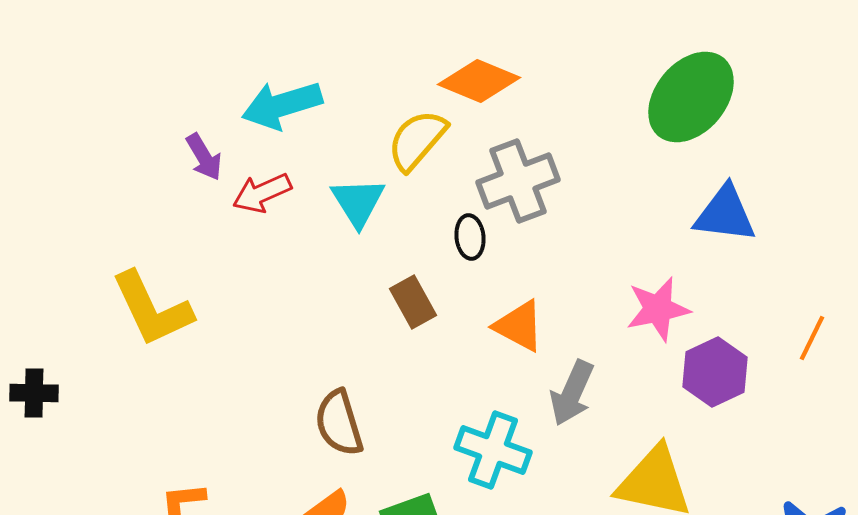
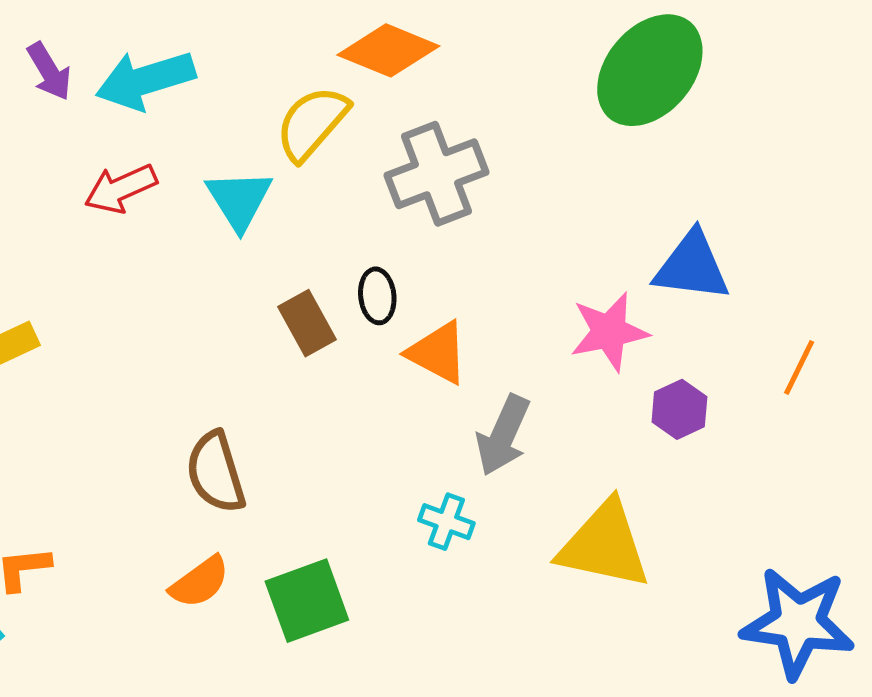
purple arrow: (204, 157) -> (49, 71), moved
blue triangle: (725, 214) -> (692, 266), moved
black ellipse: (470, 237) -> (377, 296), moved
purple hexagon: (715, 372) -> (679, 409), size x0.7
cyan cross: (493, 450) -> (446, 522), moved, size x0.6

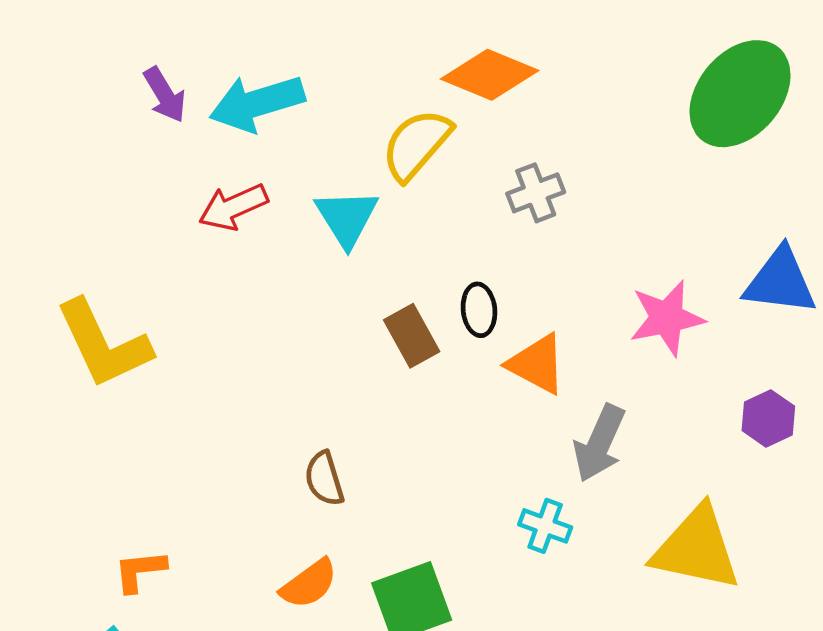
gray cross: (436, 174) -> (536, 193), size x0.6
pink star: (609, 332) -> (667, 318), moved
brown semicircle: (216, 472) -> (324, 479), size x0.7

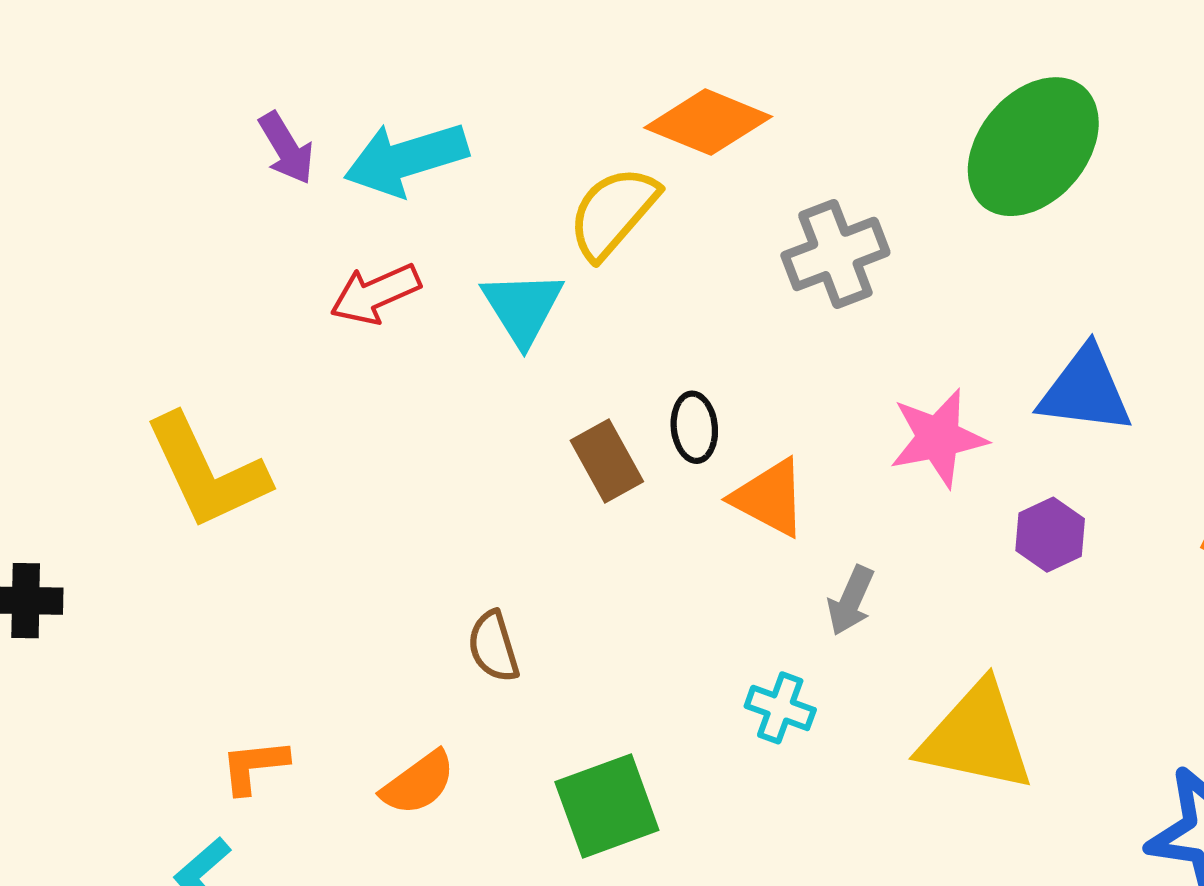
gray cross: (536, 193) -> (835, 254), moved, size x1.4
purple hexagon: (768, 418) -> (1050, 535), moved
gray arrow: (599, 443) -> (851, 601), size x0.7
orange semicircle: (309, 584) -> (418, 783), moved

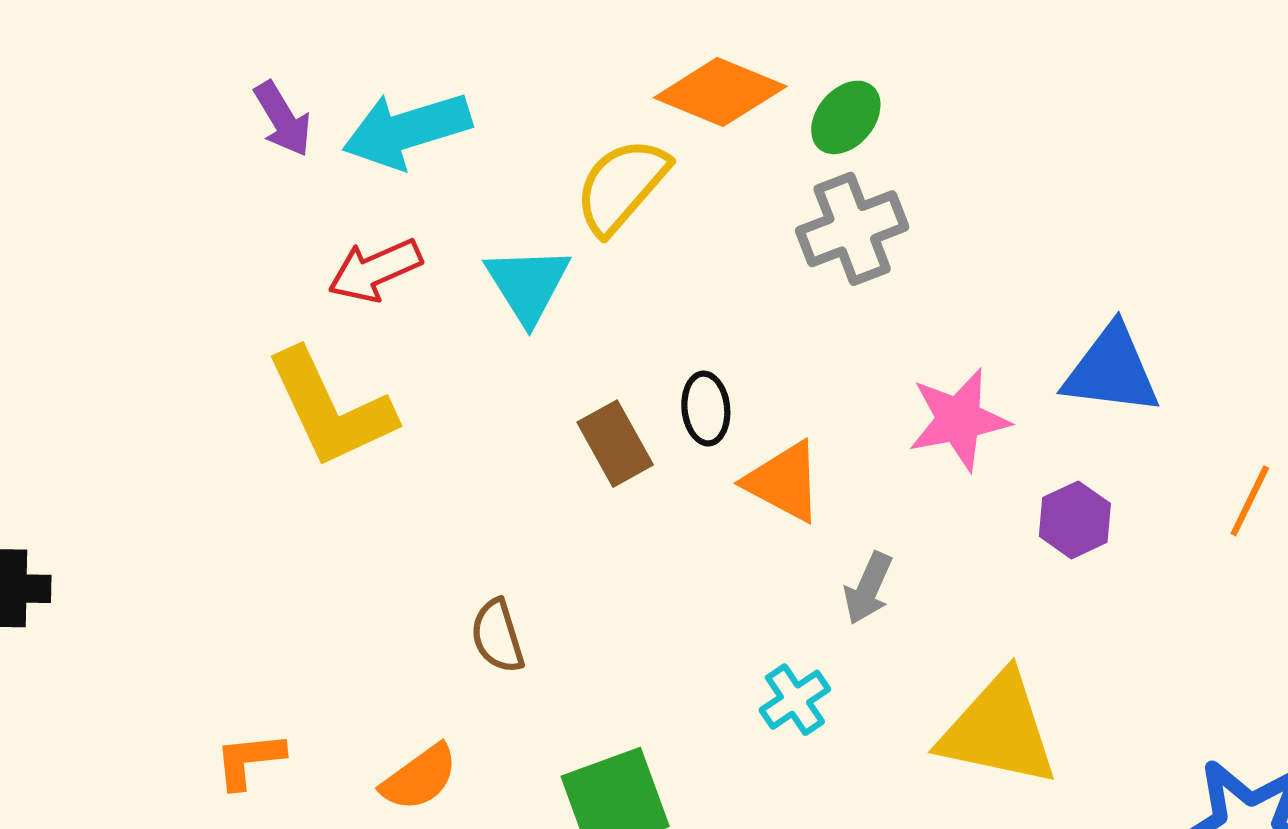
green ellipse: (1033, 147) -> (846, 117), moved, size x0.5
yellow L-shape: (207, 472) -> (330, 409), moved
cyan cross: (780, 708) -> (795, 700), turned 36

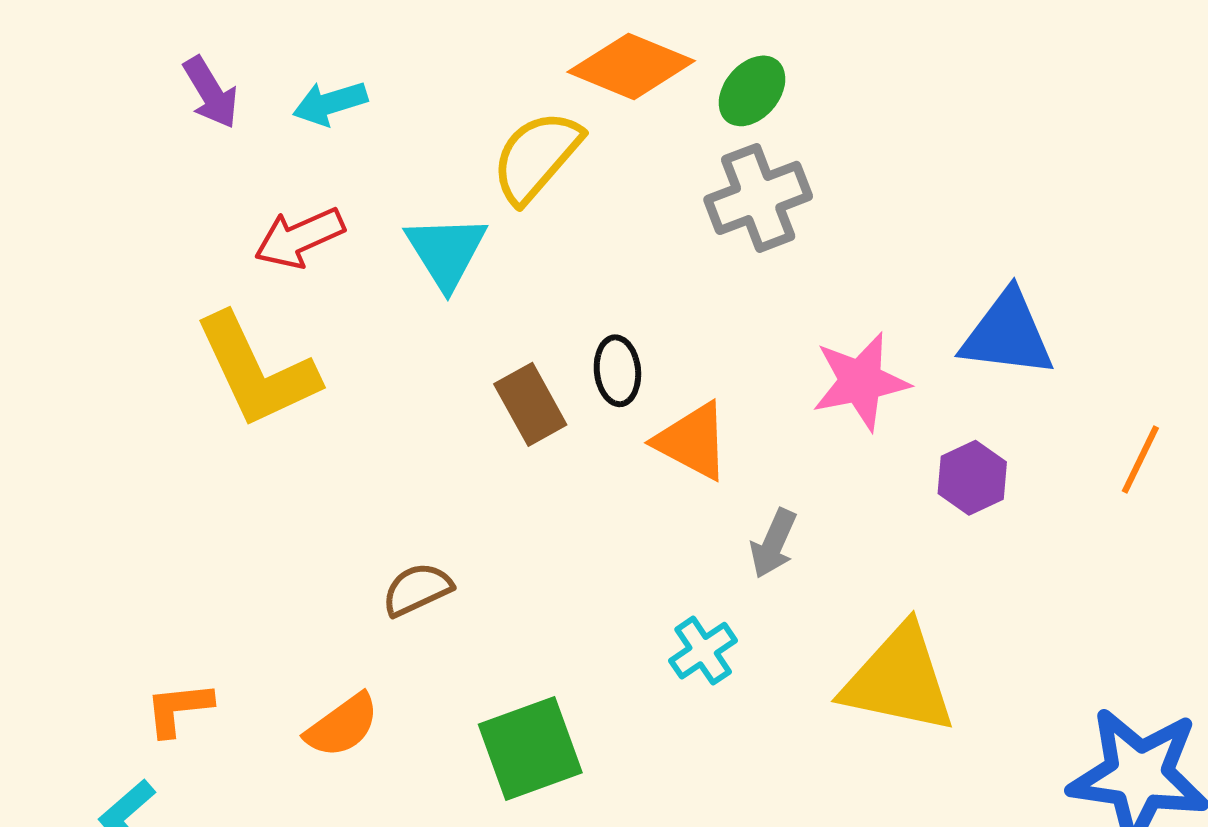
cyan arrow: (407, 130) -> (330, 103), size x0.6
brown semicircle: (497, 636) -> (417, 589), turned 82

